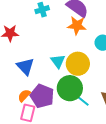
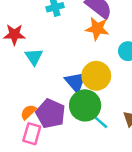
cyan triangle: (58, 61) -> (34, 57), moved
blue triangle: (25, 67) -> (76, 82), moved

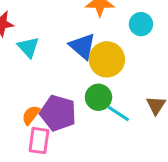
blue triangle: (76, 82) -> (83, 46), moved
green circle: (85, 105) -> (98, 97), size x0.7

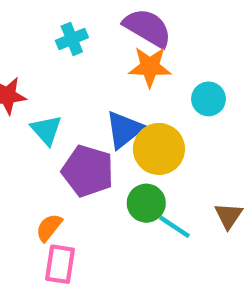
blue triangle: (83, 46) -> (124, 130), turned 40
purple pentagon: (58, 113) -> (88, 171), moved

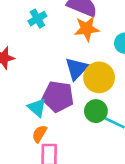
cyan triangle: (46, 130) -> (37, 108), moved

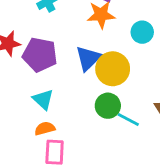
purple pentagon: (58, 97) -> (40, 55), moved
orange semicircle: (39, 134) -> (45, 128), turned 42

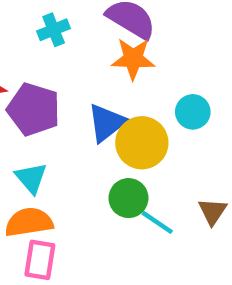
cyan circle: (142, 32) -> (193, 112), moved
orange semicircle: (45, 128) -> (29, 222), size x1.5

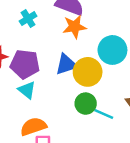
cyan circle: (193, 112) -> (112, 50), size x1.5
blue triangle: (106, 123) -> (66, 64), turned 30
cyan triangle: (31, 178) -> (27, 90), moved

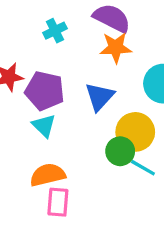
blue triangle: (66, 64) -> (100, 97), turned -35
yellow circle: (88, 72) -> (135, 132), moved

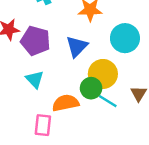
cyan triangle: (44, 126) -> (35, 79), moved
orange semicircle: (48, 175) -> (66, 103), moved

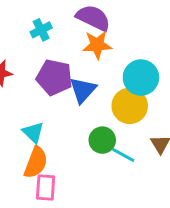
purple pentagon: (35, 41) -> (54, 77), moved
yellow circle: (103, 74) -> (130, 106), moved
orange semicircle: (66, 103) -> (36, 162), moved, turned 125

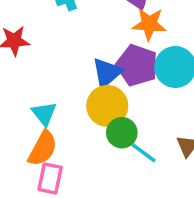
orange star: (97, 45) -> (149, 24), moved
purple pentagon: (54, 77) -> (137, 65), moved
yellow circle: (130, 106) -> (107, 106), moved

